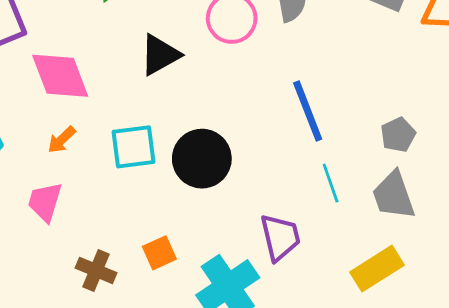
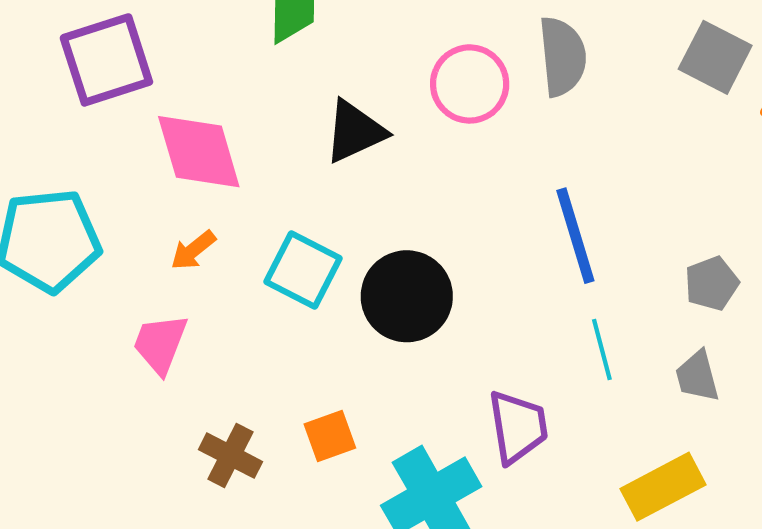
cyan square: (133, 147) -> (303, 270), turned 30
gray trapezoid: (394, 195) -> (697, 376), size x0.7

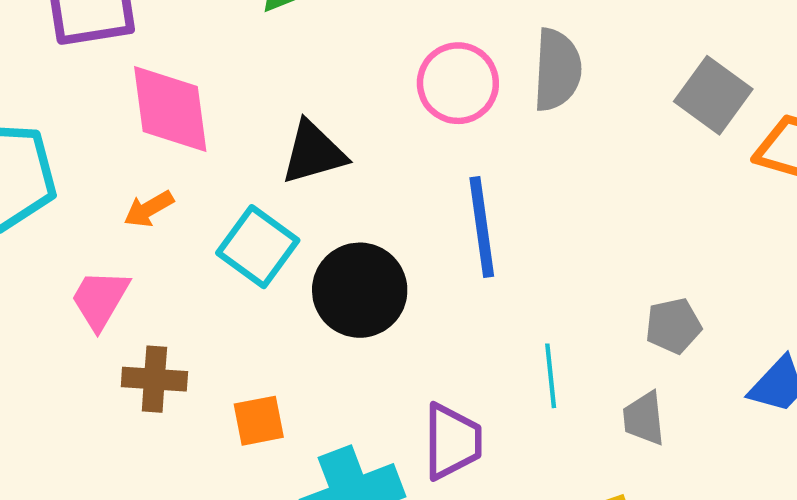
black triangle: (355, 131) -> (313, 153), moved
blue line: (575, 236) -> (482, 227), moved
brown cross: (230, 456) -> (154, 379), moved, turned -32

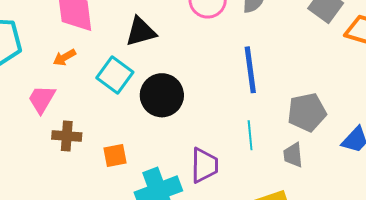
blue line: (482, 227) -> (250, 70), moved
gray pentagon: (673, 326) -> (307, 112), size x1.5

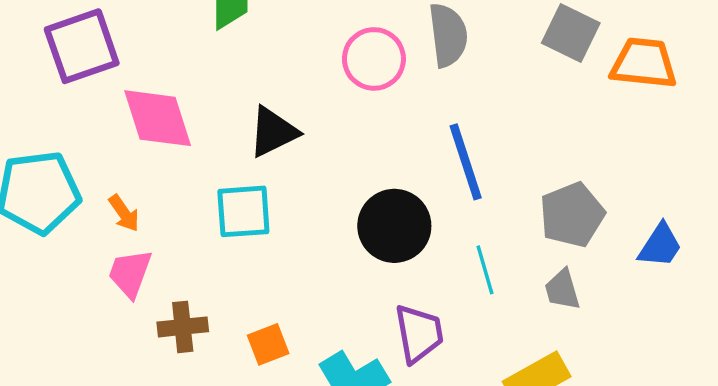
orange arrow: (64, 57) -> (124, 213), moved, turned -85
cyan square: (115, 75) -> (243, 211), turned -30
black circle: (162, 95) -> (394, 226), moved

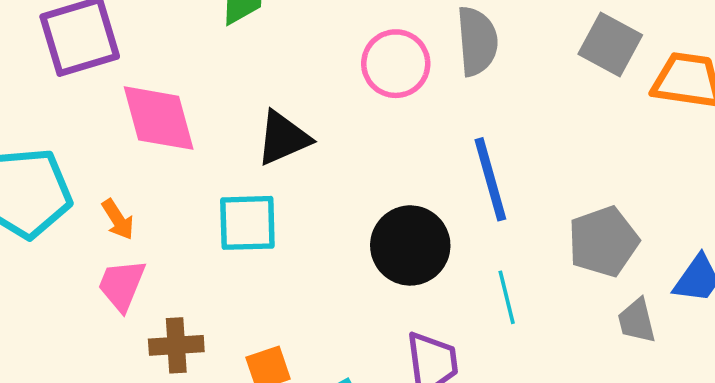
gray trapezoid: (562, 290) -> (637, 321), moved

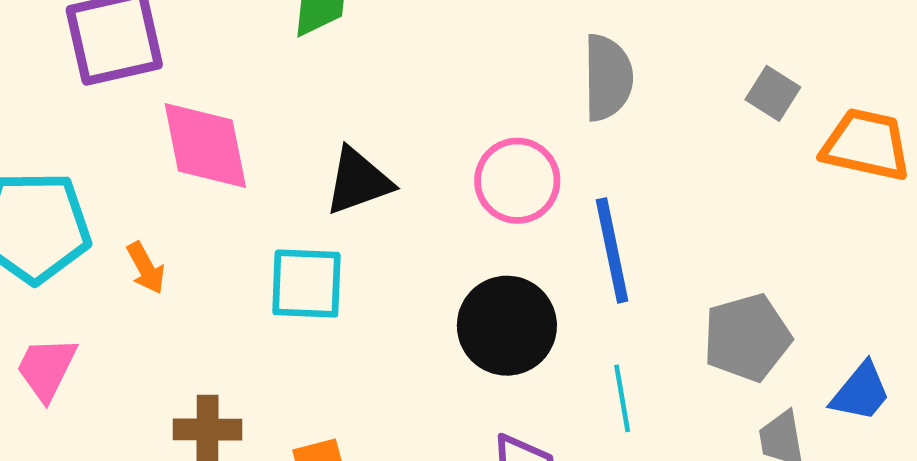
gray square: (610, 45) -> (773, 93), size x0.7
pink circle: (396, 64) -> (517, 181), moved
pink trapezoid: (122, 285) -> (46, 368), moved

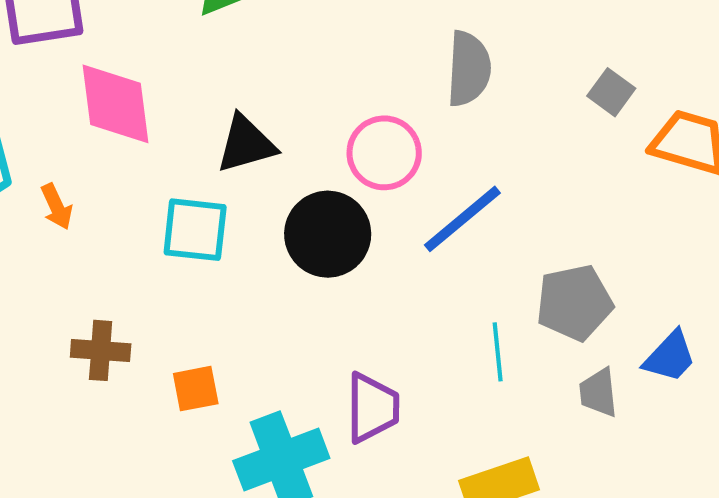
blue line: (612, 250) -> (462, 219), turned 58
black circle: (507, 326) -> (328, 234), moved
cyan line: (622, 398) -> (498, 352), moved

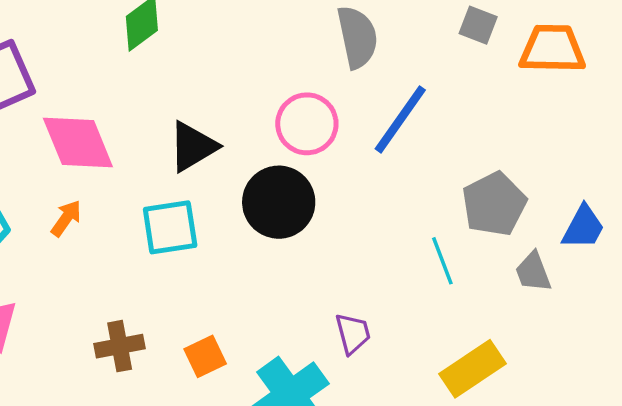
orange arrow: (57, 207) -> (66, 218), moved, turned -105
blue line: (462, 219) -> (400, 119), moved
purple trapezoid: (372, 408) -> (353, 333), size x0.7

